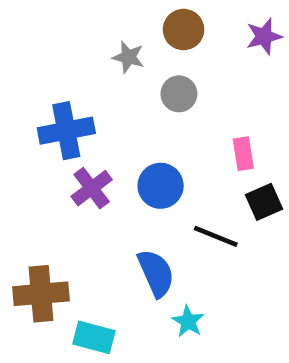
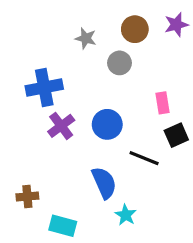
brown circle: (184, 29) -> (135, 29), moved
brown cross: (41, 294) -> (27, 197), size x0.6

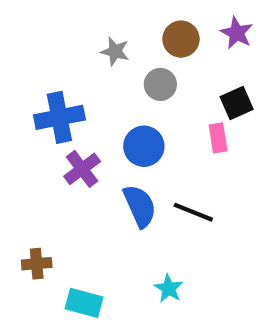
purple star: (176, 25) -> (237, 33), turned -30
blue circle: (107, 124) -> (144, 146), moved
black square: (176, 135) -> (237, 103), moved
blue semicircle: (104, 183) -> (140, 206), moved

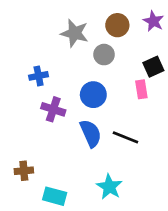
gray star: (115, 51) -> (75, 33), size x1.5
blue cross: (59, 117) -> (39, 76), size x0.6
purple cross: (82, 169) -> (53, 109), turned -35
cyan star: (169, 288) -> (109, 187), size x1.4

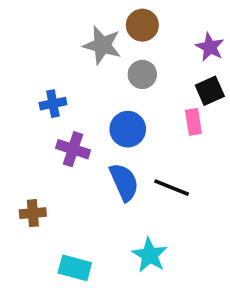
purple star: (153, 21) -> (210, 47), moved
brown circle: (117, 25) -> (142, 25), moved
brown cross: (24, 171) -> (33, 213), moved

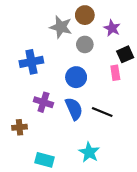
purple star: (210, 47) -> (112, 28), moved
blue cross: (53, 104) -> (31, 62), size x1.5
purple cross: (73, 149) -> (43, 102), moved

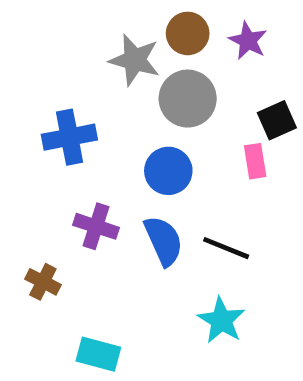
purple star: (112, 28) -> (248, 41), moved
gray circle: (85, 44) -> (188, 99), size x1.5
brown cross: (19, 127) -> (43, 282), turned 32
cyan star: (89, 152) -> (221, 320), moved

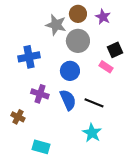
pink rectangle: (255, 161) -> (106, 67), turned -48

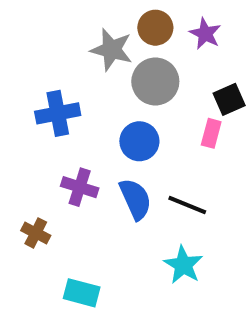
pink rectangle: (106, 67) -> (211, 133), turned 72

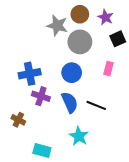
black square: (229, 99) -> (118, 39), moved
blue cross: (58, 113) -> (30, 74), moved
cyan star: (183, 265) -> (79, 136), moved

